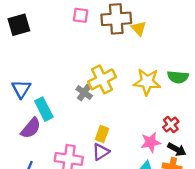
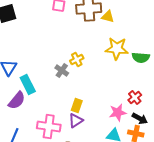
yellow triangle: (139, 28) -> (108, 17), turned -32
yellow cross: (102, 79) -> (77, 60), size x0.6
yellow star: (147, 82) -> (117, 49), moved

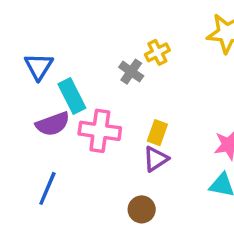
purple semicircle: (17, 101) -> (53, 124), turned 30
pink cross: (49, 127) -> (100, 131), moved

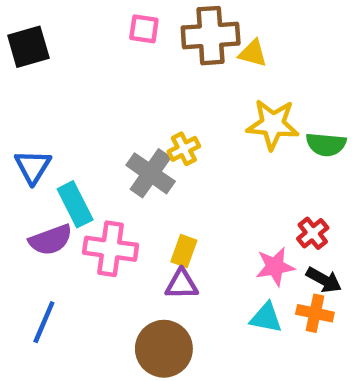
gray cross: (131, 72) -> (151, 173), size x1.5
purple triangle: (156, 159) -> (182, 284), turned 32
brown circle: (142, 209) -> (164, 349), size x1.6

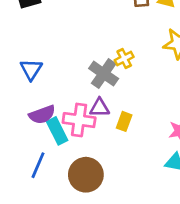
cyan rectangle: (75, 204) -> (57, 131), moved
purple triangle: (182, 284) -> (100, 108), moved
brown circle: (164, 349) -> (86, 175), moved

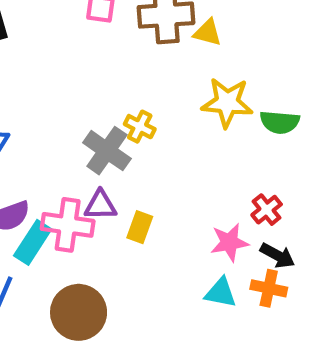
yellow cross: (124, 58) -> (140, 127), turned -36
cyan rectangle: (57, 131) -> (33, 242), turned 60

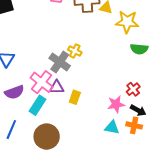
yellow star: (227, 102) -> (127, 22), moved
pink cross: (68, 225) -> (42, 82), moved, turned 30
cyan rectangle: (33, 242) -> (38, 105), moved

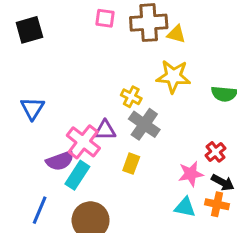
yellow star: (127, 22) -> (173, 76), moved
gray cross: (60, 62) -> (144, 124), moved
purple triangle: (57, 87) -> (105, 130), moved
purple semicircle: (14, 92) -> (60, 161), moved

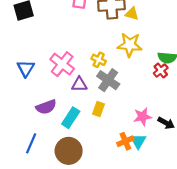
pink cross: (83, 142) -> (62, 64), moved
red cross: (216, 152) -> (161, 71), moved
cyan rectangle: (77, 175) -> (71, 118), moved
orange cross: (217, 204) -> (125, 141), moved, turned -35
cyan triangle: (185, 207) -> (138, 141), turned 49

